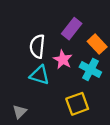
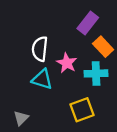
purple rectangle: (72, 29) -> (88, 23), moved
cyan cross: (90, 70) -> (96, 73), turned -30

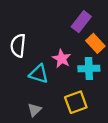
white semicircle: (40, 49) -> (18, 46), moved
gray triangle: (21, 118) -> (34, 110), moved

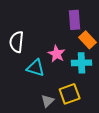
purple rectangle: (81, 22) -> (75, 20), turned -42
gray triangle: (34, 110) -> (48, 101), moved

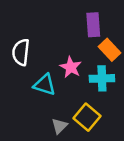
yellow square: (70, 94) -> (87, 117), turned -30

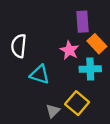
pink star: (71, 67) -> (69, 50), moved

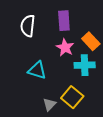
purple rectangle: (83, 22) -> (64, 21), moved
white semicircle: (19, 46) -> (28, 26), moved

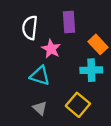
pink star: (65, 48) -> (51, 49), moved
gray triangle: (49, 104) -> (40, 108), moved, turned -32

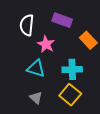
purple rectangle: (69, 22) -> (62, 20), turned -66
cyan cross: (91, 70) -> (72, 69), moved

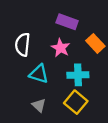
white semicircle: (27, 25) -> (23, 45), moved
pink star: (46, 44) -> (61, 48), moved

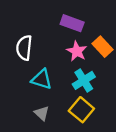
pink star: (61, 48) -> (77, 51), moved
cyan cross: (78, 75) -> (84, 80), turned -30

